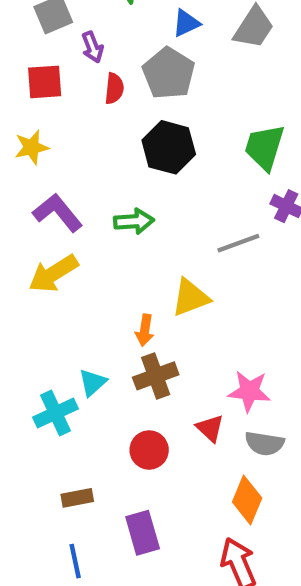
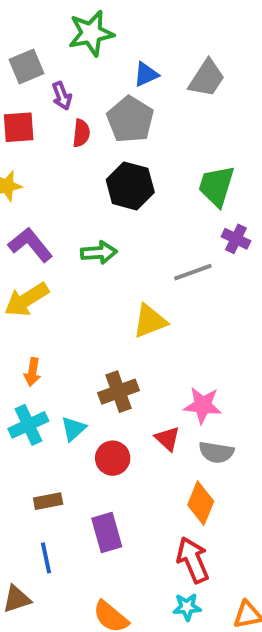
orange arrow: (145, 330) -> (32, 372), moved
cyan triangle: (92, 382) -> (73, 429), moved

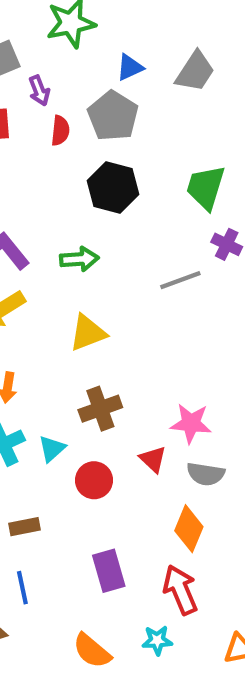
yellow triangle: (150, 321) -> (88, 333), moved
purple rectangle: (107, 533) -> (109, 571), moved
cyan star: (187, 607) -> (157, 640), moved

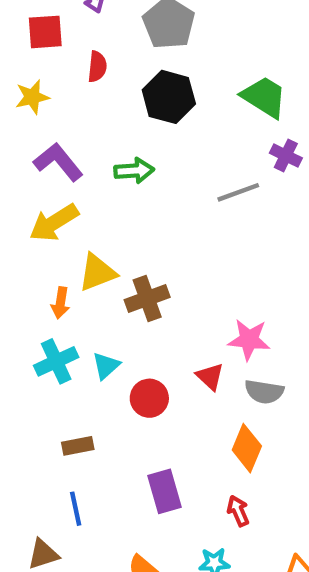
red semicircle: (60, 131) -> (97, 67), moved
green trapezoid: (206, 187) -> (264, 97), turned 105
yellow triangle: (88, 333) -> (97, 272), moved
brown cross: (100, 409) -> (147, 299), moved
red arrow: (180, 590) -> (238, 511), size x0.6

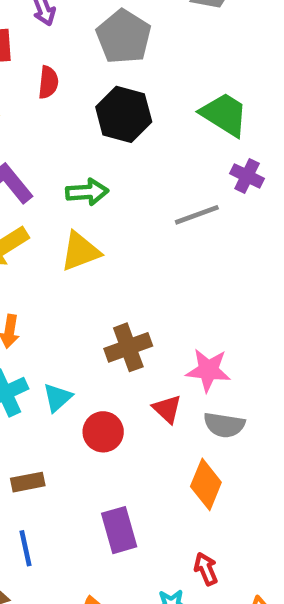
yellow triangle: (97, 272) -> (80, 251), moved
brown cross: (147, 299) -> (128, 347), moved
red arrow: (238, 511) -> (206, 569), moved

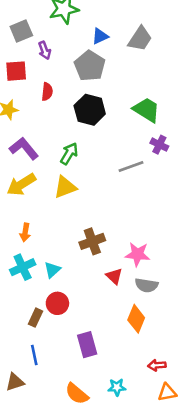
green arrow: (87, 192) -> (69, 154), turned -55
red circle: (103, 432) -> (57, 303), moved
brown rectangle: (28, 482) -> (35, 318), turned -54
red arrow: (206, 569) -> (157, 365), moved, turned -72

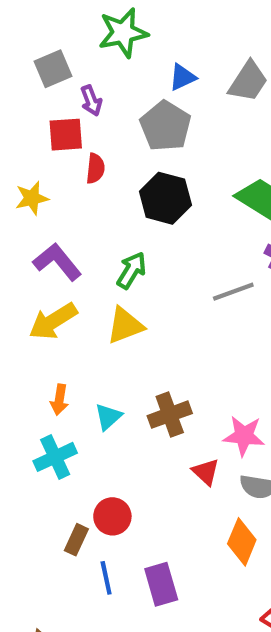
red square: (16, 71) -> (66, 135), moved
cyan triangle: (52, 270) -> (108, 417), moved
blue line: (34, 355) -> (106, 578), moved

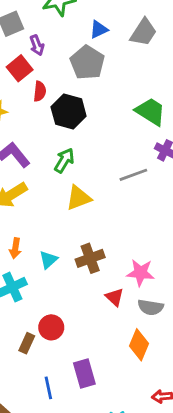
red square: (66, 135) -> (20, 68), turned -35
black hexagon: (165, 198) -> (69, 111), moved
yellow triangle: (125, 325) -> (79, 198), moved
blue line: (106, 578) -> (48, 388), moved

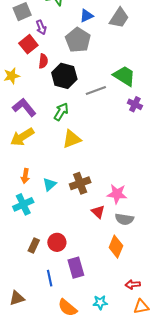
gray line: (133, 175) -> (96, 91), moved
red circle: (51, 327) -> (57, 242), moved

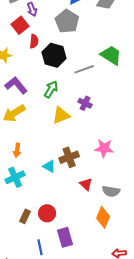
purple cross: (135, 104) -> (85, 103), moved
cyan triangle: (50, 184) -> (49, 166), moved, turned -48
pink star: (117, 194) -> (104, 148), moved

